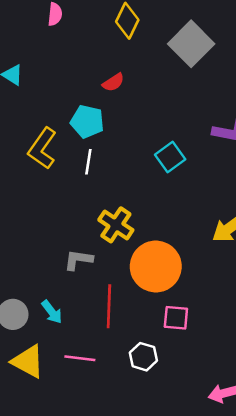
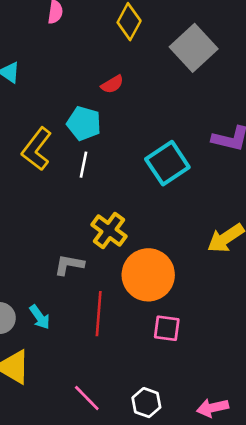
cyan square: (170, 157) -> (167, 163), size x1.4
white hexagon: (143, 357) -> (146, 403), moved
pink line: (80, 358) -> (87, 398), moved, turned 36

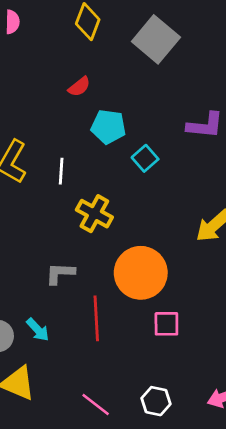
cyan pentagon: (84, 123) -> (108, 127), moved
cyan square: (167, 163) -> (145, 158), size x0.6
yellow cross: (109, 231) -> (94, 214), moved

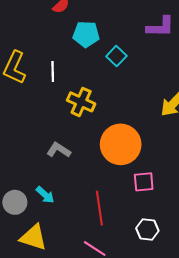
gray L-shape: (60, 273) -> (59, 150), turned 35
red line: (96, 318) -> (99, 208), moved
white hexagon: (156, 401) -> (147, 229), moved

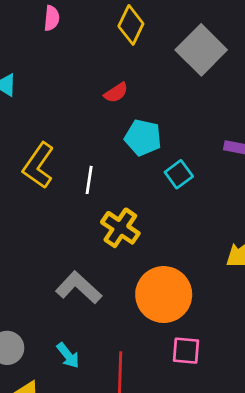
gray L-shape: (59, 150) -> (79, 288), size x1.4
cyan arrow: (45, 195) -> (68, 355), moved

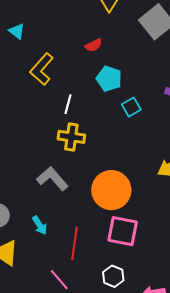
yellow L-shape: (38, 166) -> (42, 69), moved
yellow cross: (120, 228) -> (71, 137), moved, turned -32
pink square: (186, 351) -> (123, 231), size x1.5

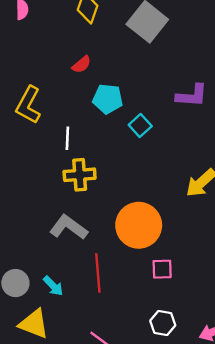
cyan arrow: (40, 225) -> (53, 286), moved
pink square: (123, 231) -> (162, 269), size x0.6
red line: (74, 243) -> (98, 273), moved

